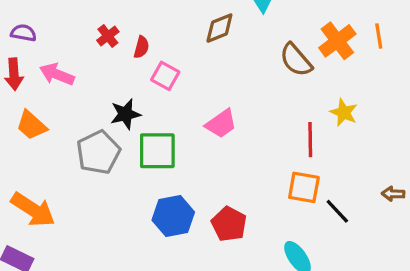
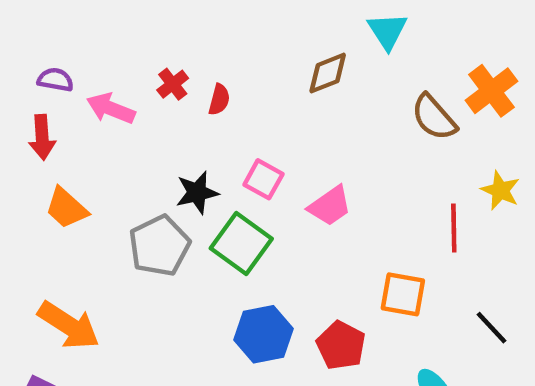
pink arrow: (57, 74) -> (111, 108), moved
pink square: (165, 76) -> (263, 179), moved
green square: (157, 151) -> (241, 244), turned 36
orange square: (304, 187) -> (403, 294), moved

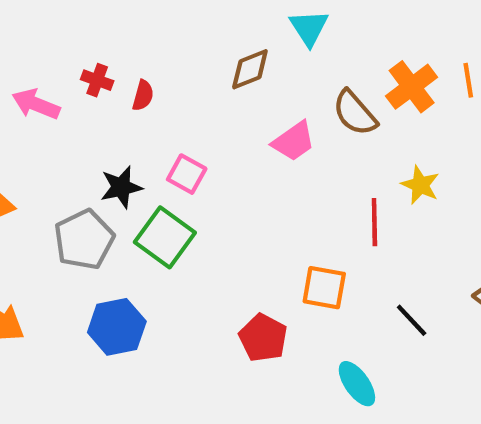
red cross: (173, 84) -> (97, 80), turned -32
pink trapezoid: (330, 206) -> (294, 141), moved
blue hexagon: (263, 334) -> (117, 327), moved

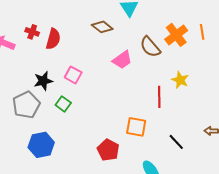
brown diamond: (250, 69) -> (102, 27), turned 60
red semicircle: (143, 95) -> (53, 39), size x1.5
green square: (165, 237) -> (63, 104), size x0.6

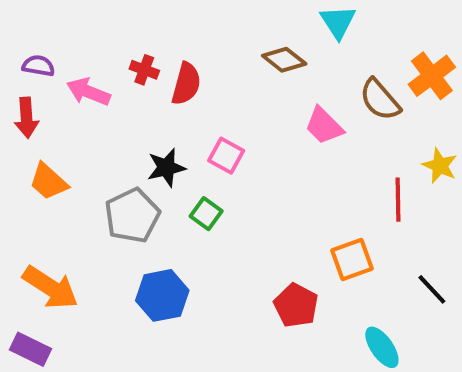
pink trapezoid: (122, 60) -> (324, 126), turned 80
orange square: (136, 127) -> (352, 259), turned -30

